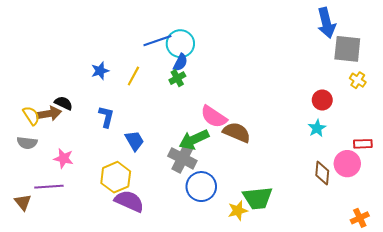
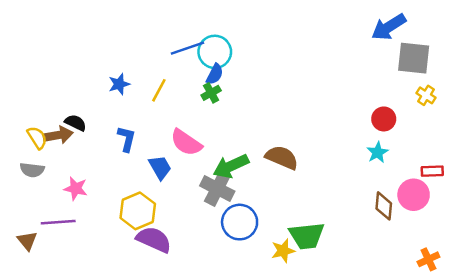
blue arrow: (326, 23) -> (389, 27), turned 72
pink semicircle: (214, 117) -> (186, 143), moved

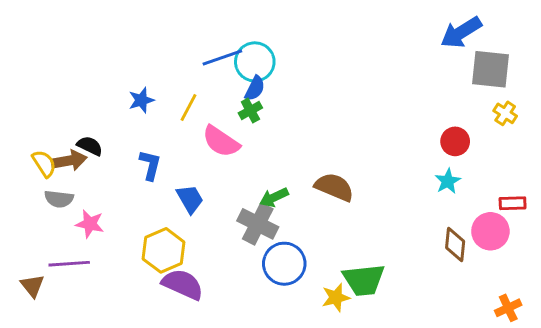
pink semicircle: (186, 143) -> (221, 141), moved
green arrow: (231, 166) -> (274, 197), size x0.7
gray semicircle: (32, 170) -> (59, 199), moved

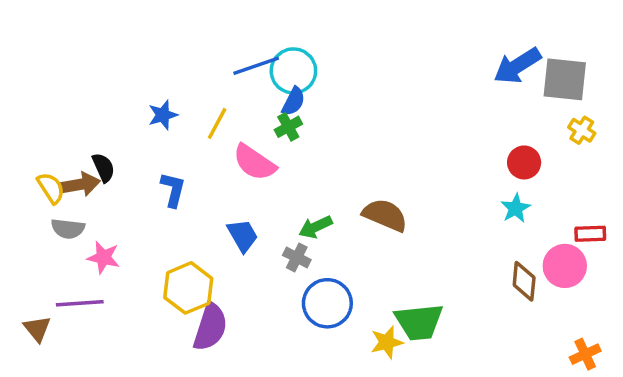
blue arrow: (461, 32) -> (517, 66), moved
black semicircle: (90, 146) -> (103, 168), turned 40
blue trapezoid: (190, 199) -> (243, 235), moved
gray cross: (258, 224) -> (297, 257), size x0.6
purple semicircle: (183, 284) -> (210, 327), turned 84

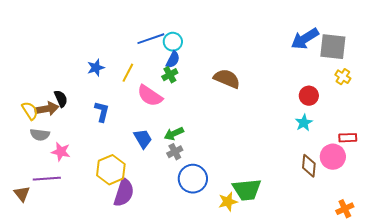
cyan circle: (293, 71) -> (173, 42), size x0.7
brown semicircle: (385, 215) -> (227, 79), moved
green arrow: (315, 227) -> (174, 134), moved
gray cross: (297, 257) -> (175, 152), turned 35

